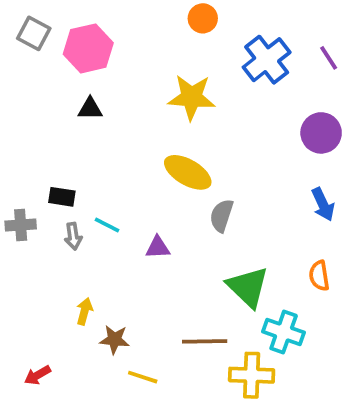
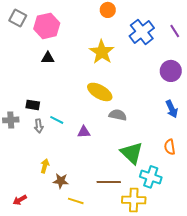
yellow star: (191, 97) -> (102, 52), turned 30
gray semicircle: (222, 216) -> (118, 115), turned 84

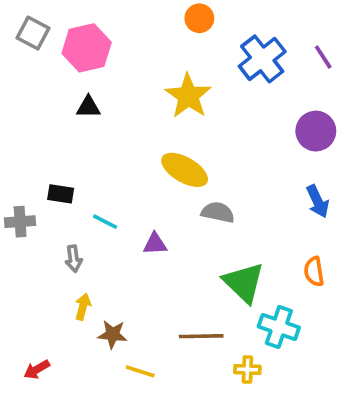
gray arrow: (39, 126) -> (74, 259), moved
yellow cross: (134, 200) -> (247, 369), size x0.6

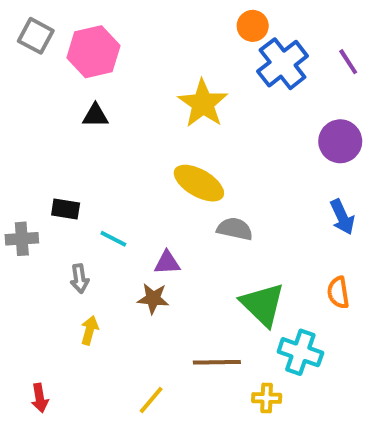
orange circle: (199, 18) -> (253, 26), moved
brown star: (112, 334) -> (153, 299), moved
red arrow: (37, 369) -> (40, 398), turned -70
yellow line: (140, 371) -> (151, 400), turned -68

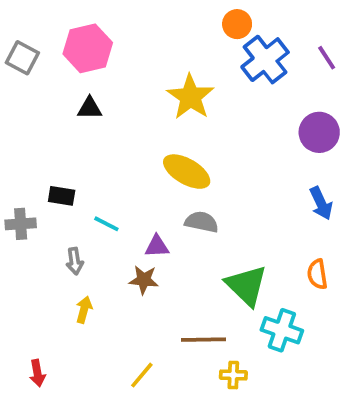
gray square: (36, 36) -> (22, 58), moved
gray semicircle: (235, 229) -> (202, 222), moved
yellow cross: (267, 398) -> (233, 375), moved

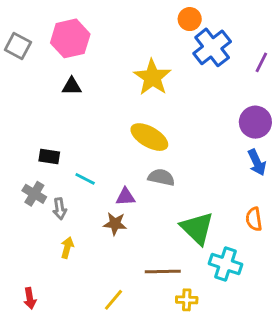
purple line: (327, 58) -> (261, 62), moved, turned 60
purple circle: (319, 132) -> (255, 122), moved
gray cross: (21, 224) -> (34, 194), moved, turned 35

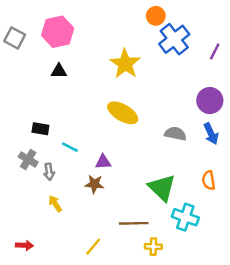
gray semicircle: (161, 177) -> (175, 134), moved
yellow arrow: (67, 248) -> (55, 204), turned -49
red arrow: (30, 298) -> (24, 245), turned -77

